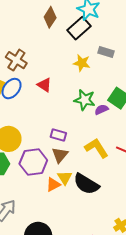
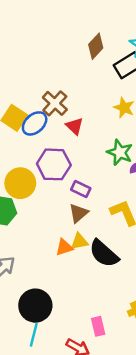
brown cross: (16, 60) -> (55, 103), moved
purple hexagon: (33, 162) -> (54, 164), moved
yellow triangle: (65, 178) -> (79, 241), turned 42

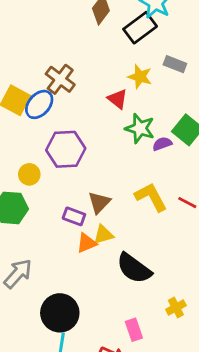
red triangle: (75, 126) -> (118, 99), moved
yellow circle: (20, 183) -> (29, 174), size x0.6
purple rectangle: (81, 189) -> (74, 216), moved
black semicircle: (104, 254) -> (134, 268), moved

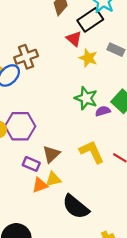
brown cross: (60, 79) -> (26, 57), turned 30
red triangle: (118, 99) -> (74, 39), moved
purple hexagon: (66, 149) -> (20, 126), moved

